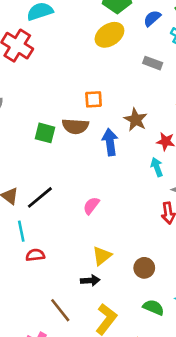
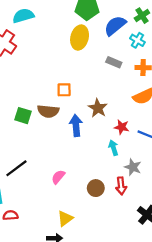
blue semicircle: (152, 18) -> (115, 26), size x1.5
yellow ellipse: (109, 35) -> (80, 38), turned -45
brown circle: (144, 268) -> (96, 188), moved

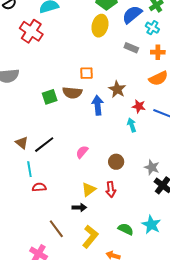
green square: (23, 116) -> (50, 97), turned -35
gray star: (133, 167) -> (152, 167), moved
red arrow: (121, 186) -> (111, 189), moved

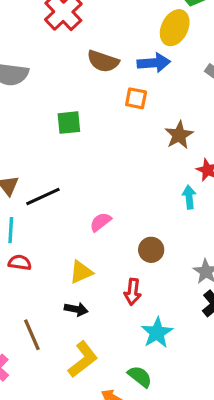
brown semicircle: (72, 93) -> (103, 61), moved
blue arrow: (98, 105) -> (154, 63), moved, turned 78
yellow triangle: (89, 189) -> (81, 272), moved
cyan star: (151, 225) -> (157, 333), moved
green semicircle: (126, 229) -> (140, 377), moved

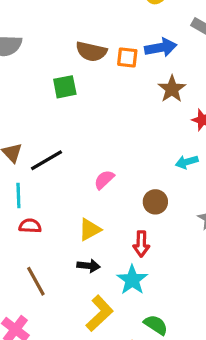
brown semicircle: (103, 61) -> (91, 51), moved
blue arrow: (154, 63) -> (161, 48), moved
cyan arrow: (189, 197) -> (187, 162), moved, turned -95
cyan star: (157, 333) -> (132, 280), moved
brown line: (32, 335) -> (36, 281), moved

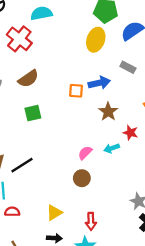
brown semicircle: (91, 51) -> (28, 79), moved, turned -45
cyan arrow: (187, 162) -> (112, 148), moved
pink semicircle: (104, 180) -> (85, 153), moved
brown circle: (155, 202) -> (82, 178), moved

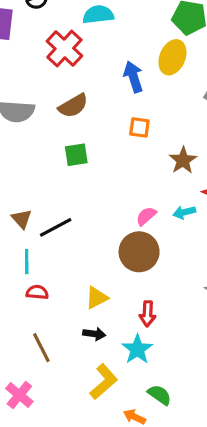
blue arrow: (99, 83) -> (133, 77), moved, turned -100
brown circle: (82, 178) -> (139, 252), size x1.6

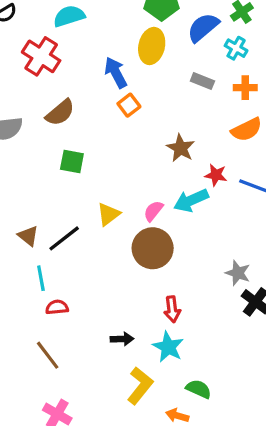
orange square: (139, 127) -> (129, 105), moved, turned -35
green square: (76, 155) -> (72, 161), turned 30
cyan arrow: (184, 212) -> (191, 200), size x1.5
yellow triangle: (97, 298) -> (108, 214), moved
brown line: (41, 348) -> (48, 355), moved

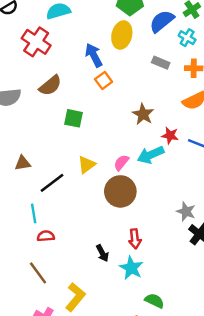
green square: (72, 161) -> (73, 118), moved
brown triangle: (28, 236) -> (23, 163), moved, turned -49
black arrow: (122, 339) -> (102, 253), moved, turned 63
yellow L-shape: (140, 386) -> (75, 297), moved

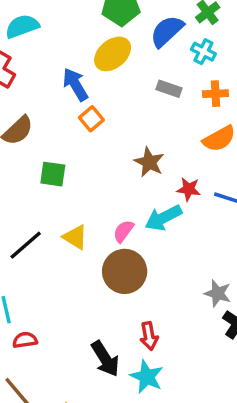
yellow ellipse: (122, 35) -> (113, 54), turned 40
yellow triangle: (87, 165) -> (75, 237), turned -48
black line: (52, 183) -> (26, 245), moved
black arrow: (102, 253) -> (105, 359), size x1.5

